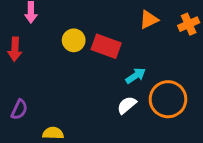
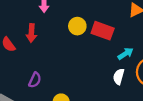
white semicircle: (127, 105) -> (119, 77), turned -35

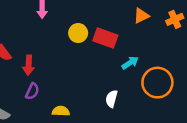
red arrow: (31, 33) -> (29, 65), moved
white semicircle: (119, 77) -> (112, 99), moved

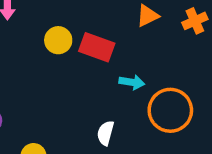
cyan arrow: (130, 63) -> (132, 82), turned 42

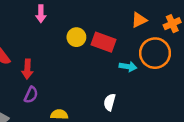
orange circle: (170, 110) -> (155, 53), moved

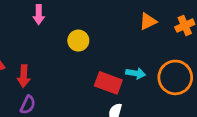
red rectangle: (103, 42) -> (108, 83), moved
orange circle: (155, 53) -> (175, 77), moved

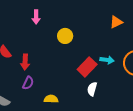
red rectangle: (108, 83) -> (87, 67), turned -66

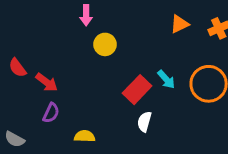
pink arrow: (36, 17) -> (86, 15), moved
cyan arrow: (107, 60) -> (166, 79), turned 40
red arrow: (25, 62) -> (47, 82), turned -56

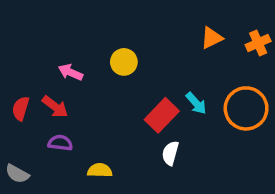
pink arrow: (86, 15) -> (71, 72), moved, turned 114
red semicircle: (18, 68) -> (21, 108), moved, turned 54
purple semicircle: (51, 113) -> (60, 143), turned -108

